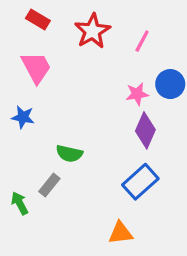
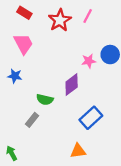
pink line: (142, 41) -> (88, 16), moved
purple diamond: (145, 130) -> (72, 85), moved, turned 30
green arrow: (20, 203) -> (12, 153), moved

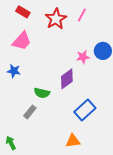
pink trapezoid: (23, 44) -> (22, 41), turned 70

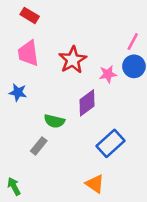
pink line: (82, 15) -> (133, 42), moved
red star: (56, 19) -> (73, 60), moved
pink trapezoid: (22, 41) -> (28, 53), turned 130
orange triangle: (73, 141) -> (95, 184), turned 42

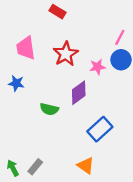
red rectangle: (30, 15) -> (58, 12), moved
gray rectangle: (39, 146) -> (35, 167), moved

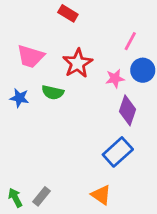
pink line: (120, 37) -> (130, 41), moved
pink trapezoid: (26, 48) -> (30, 56), turned -65
purple diamond: (79, 93) -> (127, 110), moved, turned -35
green semicircle: (49, 109) -> (53, 92), moved

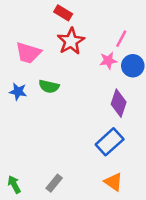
red star: (78, 63) -> (71, 41), moved
pink star: (115, 79) -> (108, 61), moved
orange triangle: (101, 195) -> (113, 182), moved
gray rectangle: (42, 196) -> (54, 183), moved

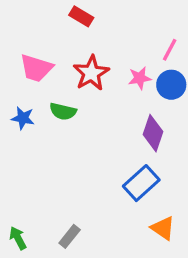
pink line: (121, 39) -> (170, 50), moved
red star: (71, 41) -> (91, 73), moved
orange triangle: (113, 182) -> (163, 228), moved

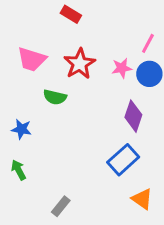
blue star: (23, 118) -> (21, 129), moved
green arrow: (18, 238) -> (19, 170), moved

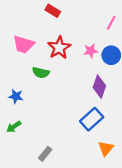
pink line: (148, 43) -> (111, 23), moved
green arrow: (19, 170) -> (14, 127), turned -96
orange triangle: (142, 199) -> (106, 148), turned 35

